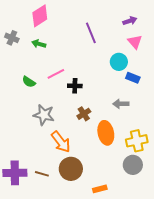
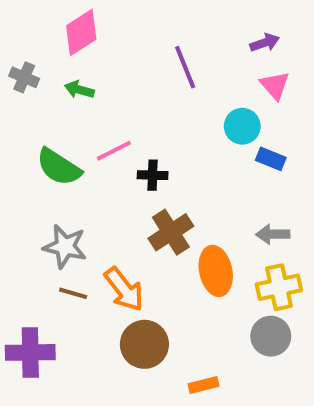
green semicircle: (29, 82) -> (59, 167), size x1.6
gray arrow: (121, 104) -> (273, 234), moved
brown cross: (84, 114) -> (171, 232), size x1.5
gray star: (44, 115) -> (65, 246), moved
brown line: (42, 174) -> (73, 293), moved

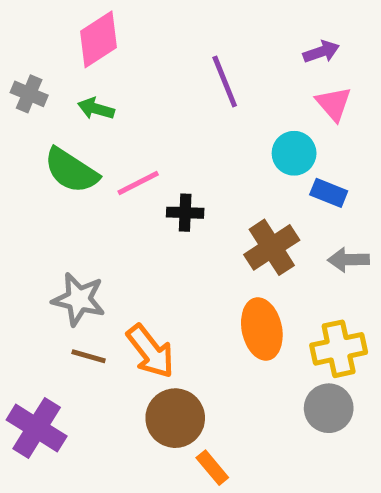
green semicircle: (59, 167) -> (71, 171), moved
brown cross: (171, 232) -> (272, 247), moved
gray arrow: (273, 234) -> (348, 260), moved
purple cross: (30, 352) -> (37, 428), turned 33
orange rectangle: (204, 385) -> (212, 468), moved, turned 64

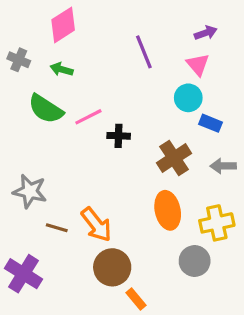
pink triangle: (334, 104) -> (198, 65), moved
gray star: (79, 299) -> (30, 191), moved
gray circle: (329, 408) -> (195, 261), moved

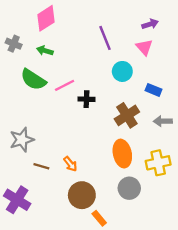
cyan circle: (188, 98) -> (122, 71), moved
gray star: (30, 191) -> (22, 140), turned -30
orange arrow: (96, 225) -> (70, 164), size x0.6
gray circle: (195, 261) -> (129, 188), moved

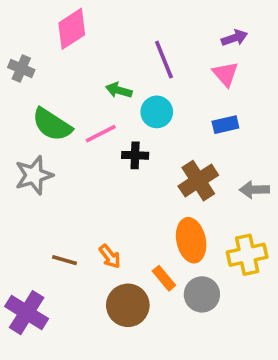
green arrow: (45, 51) -> (119, 90), moved
cyan circle: (122, 71) -> (157, 112), moved
blue rectangle: (154, 90) -> (225, 125), moved, turned -35
gray star: (22, 140) -> (34, 175), moved
orange rectangle: (99, 218) -> (164, 278), moved

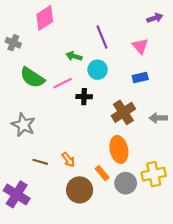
purple arrow: (234, 38) -> (155, 18), moved
gray star: (34, 175) -> (23, 125), moved, turned -30
yellow cross: (247, 255) -> (154, 174), moved

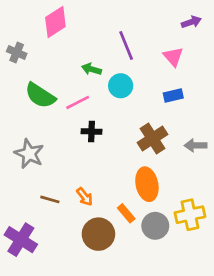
black cross: (84, 97) -> (92, 132), moved

